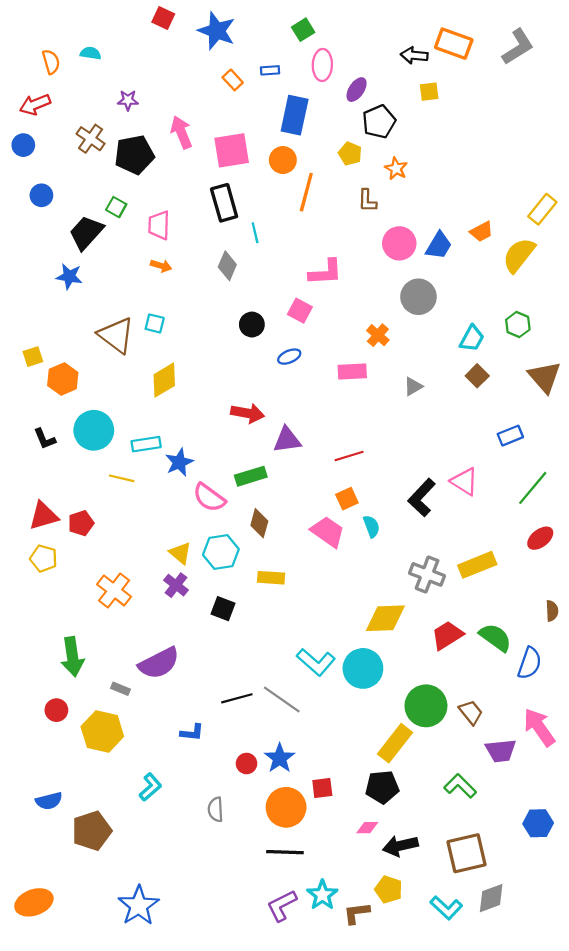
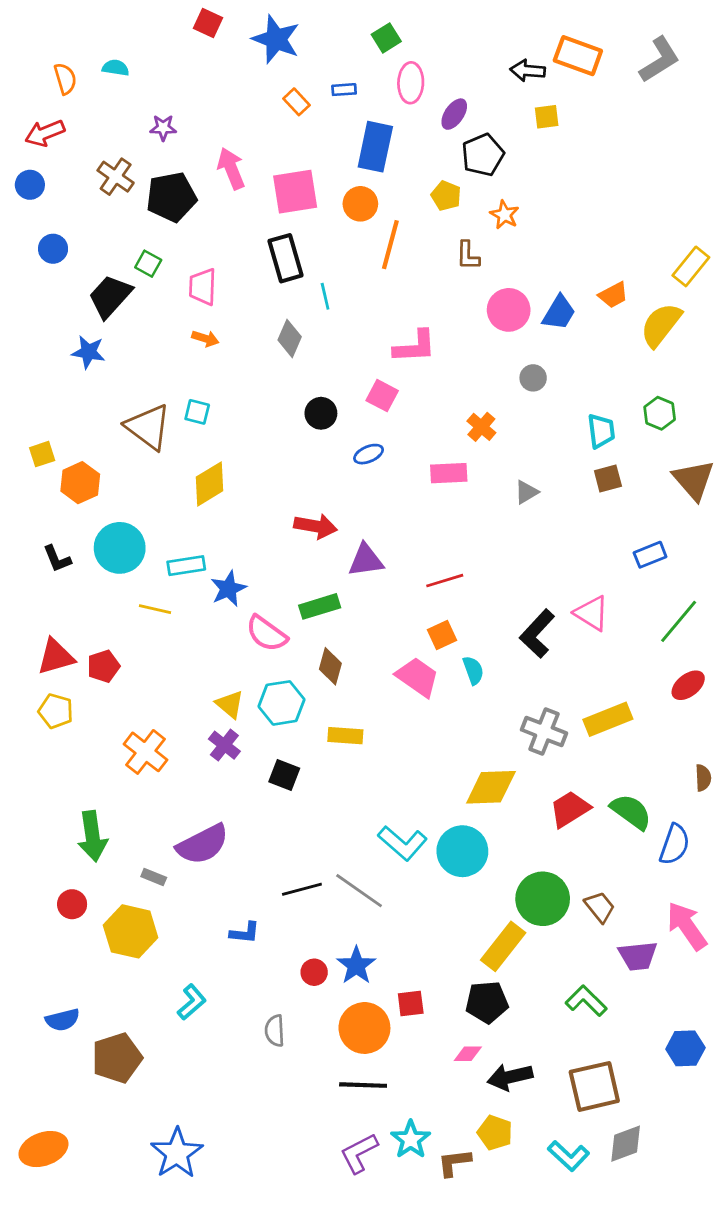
gray circle: (418, 297) -> (533, 378), size x0.6
cyan trapezoid: (472, 338) -> (601, 431), turned -36
brown square: (477, 376) -> (608, 479), turned 30

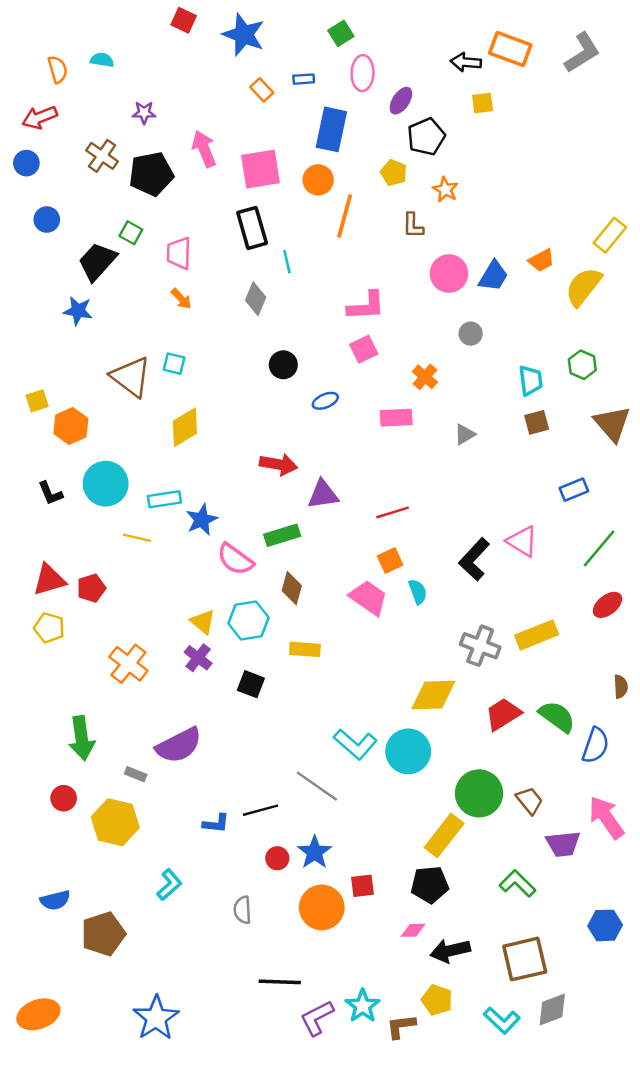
orange arrow: (205, 338) -> (181, 299), turned 30
pink square: (382, 396) -> (364, 349), moved, turned 36
black line: (302, 889) -> (260, 810), moved
black line: (363, 1085) -> (280, 982), moved

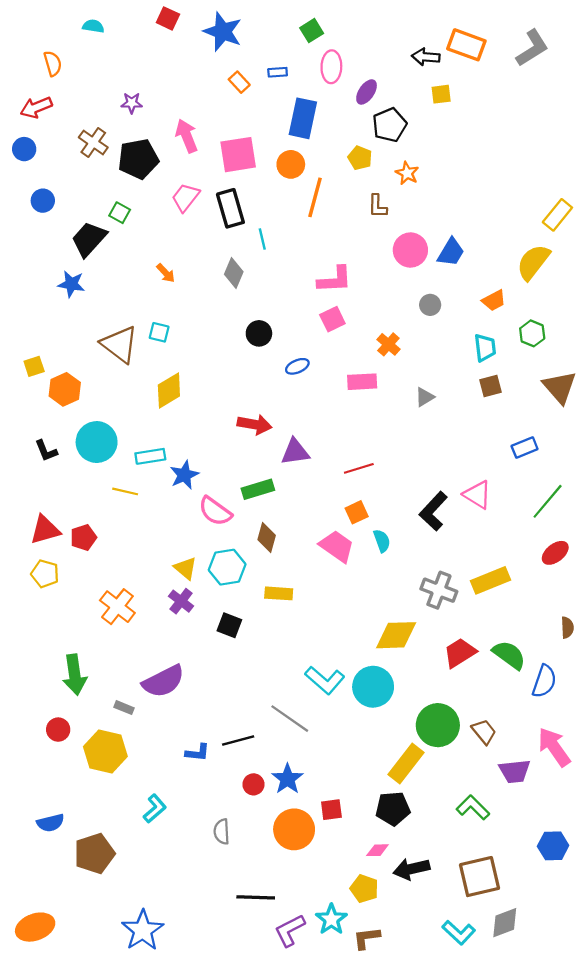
cyan semicircle: (102, 60) -> (93, 26), moved
pink trapezoid: (179, 253) -> (185, 197), moved, turned 36
orange trapezoid: (541, 260) -> (494, 300), moved
yellow pentagon: (437, 1000) -> (364, 889), moved

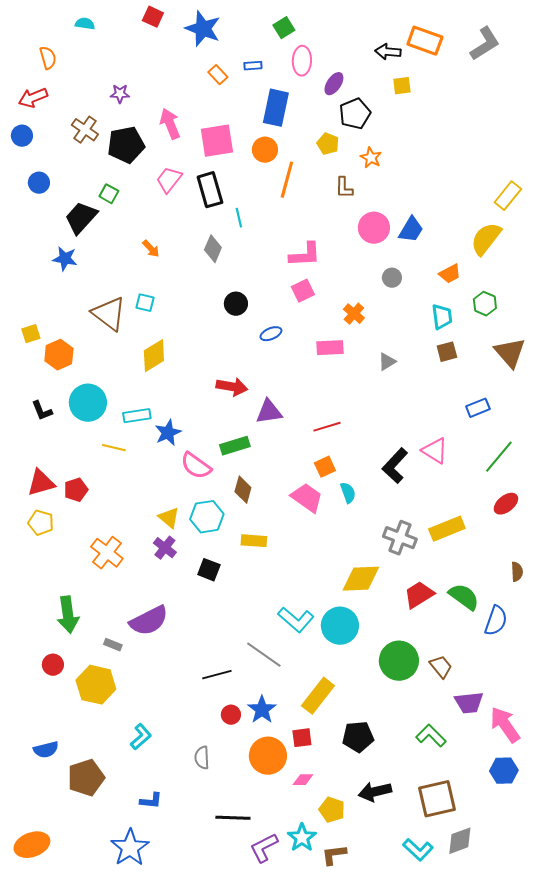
pink arrow: (554, 747) -> (505, 725), moved
blue L-shape: (198, 753) -> (151, 801), moved
yellow rectangle: (406, 764) -> (318, 696), moved
pink diamond: (377, 850) -> (303, 780), moved

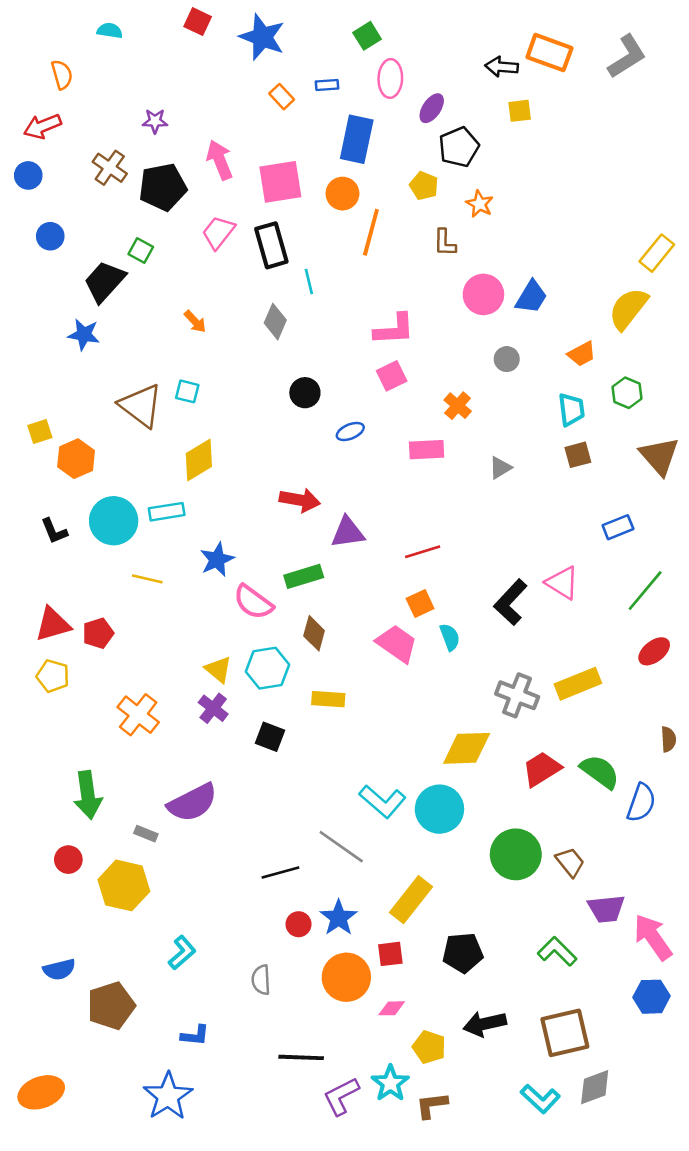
cyan rectangle: (137, 416) -> (167, 512), moved

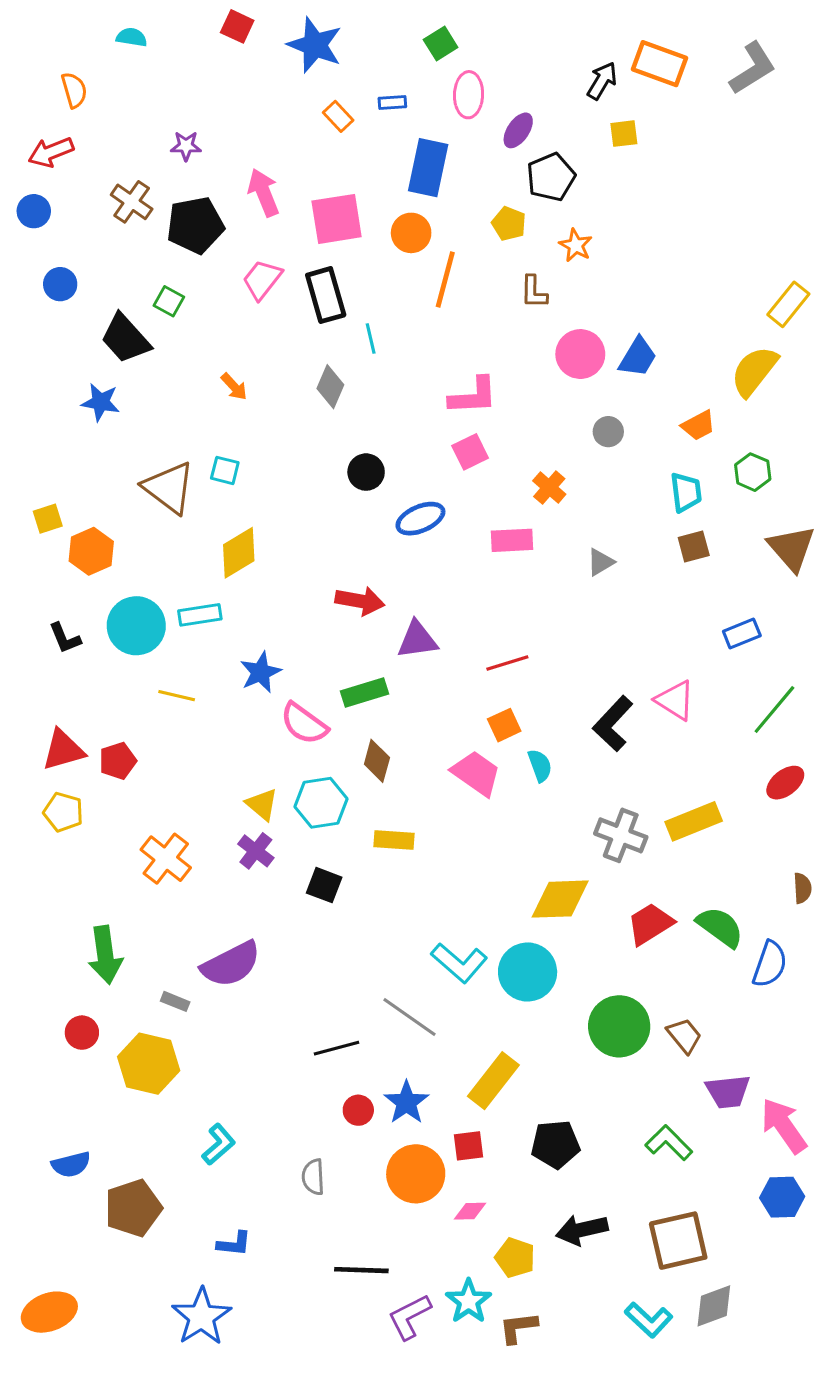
black arrow: (502, 67) -> (602, 81), turned 116
black trapezoid: (105, 281) -> (125, 338), turned -84
blue ellipse: (350, 432) -> (420, 519), size x1.4

